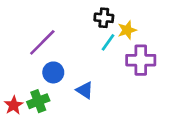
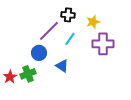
black cross: (104, 18) -> (68, 15), moved
purple line: (42, 42) -> (49, 31), moved
cyan line: (108, 42) -> (70, 39), moved

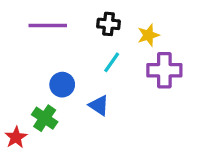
purple line: (49, 31) -> (48, 26), moved, turned 45
green cross: (28, 74) -> (45, 118), turned -35
red star: (10, 77) -> (16, 137), moved

